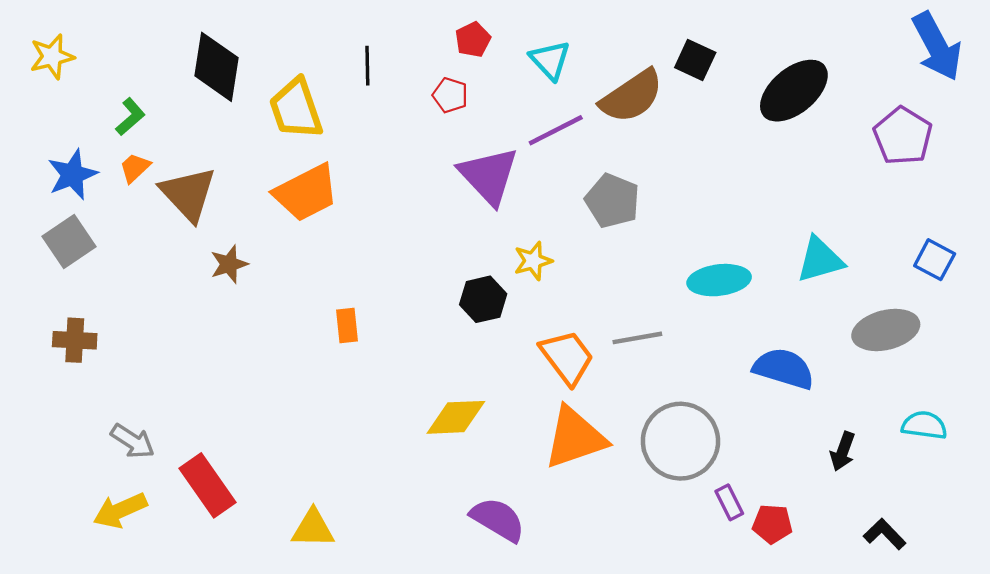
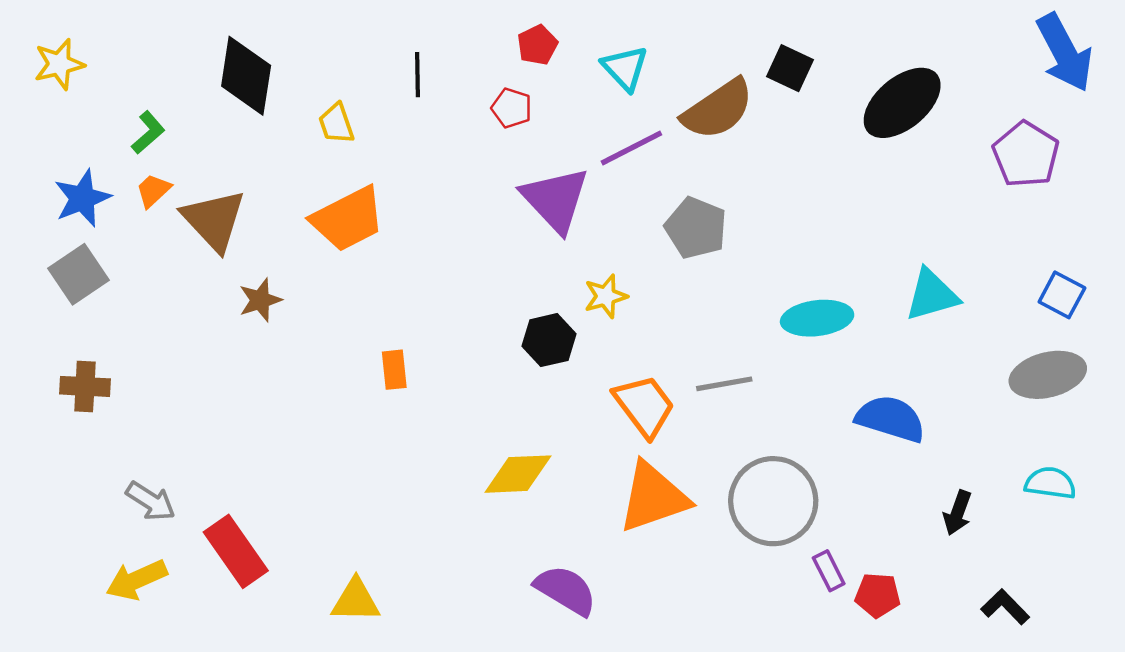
yellow trapezoid: (296, 109) -> (336, 124), size x0.6
gray ellipse: (886, 330) -> (1048, 375), moved

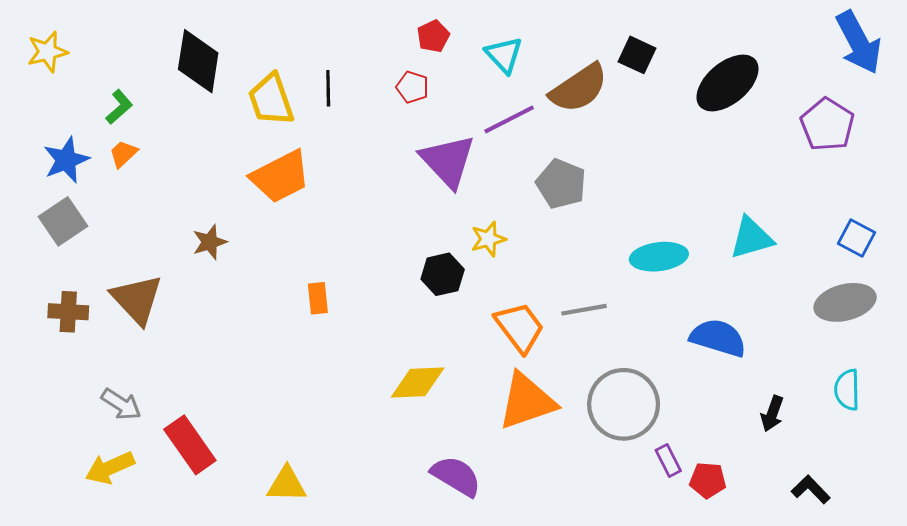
black line: (417, 75) -> (328, 88), moved
yellow trapezoid: (336, 124) -> (271, 100), size x1.6
brown triangle: (214, 220) -> (137, 299), moved
cyan semicircle: (1050, 483) -> (847, 390), turned -99

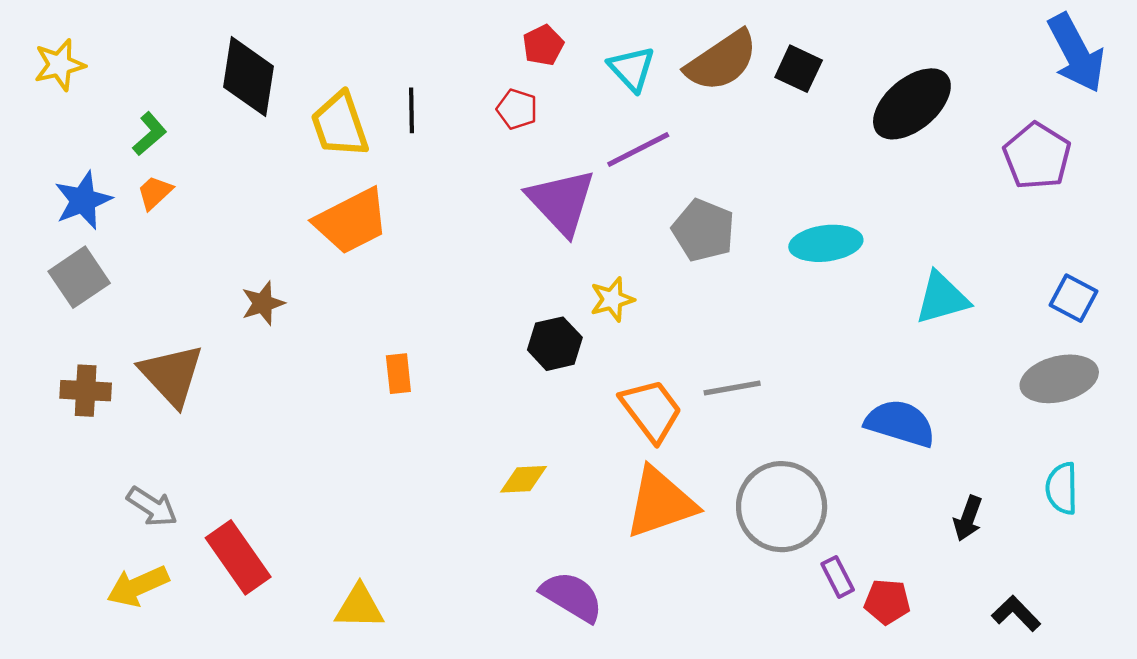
brown semicircle: (579, 88) -> (722, 61), moved
cyan ellipse: (659, 257) -> (826, 243), moved
yellow diamond: (418, 382) -> (524, 479), size x0.7

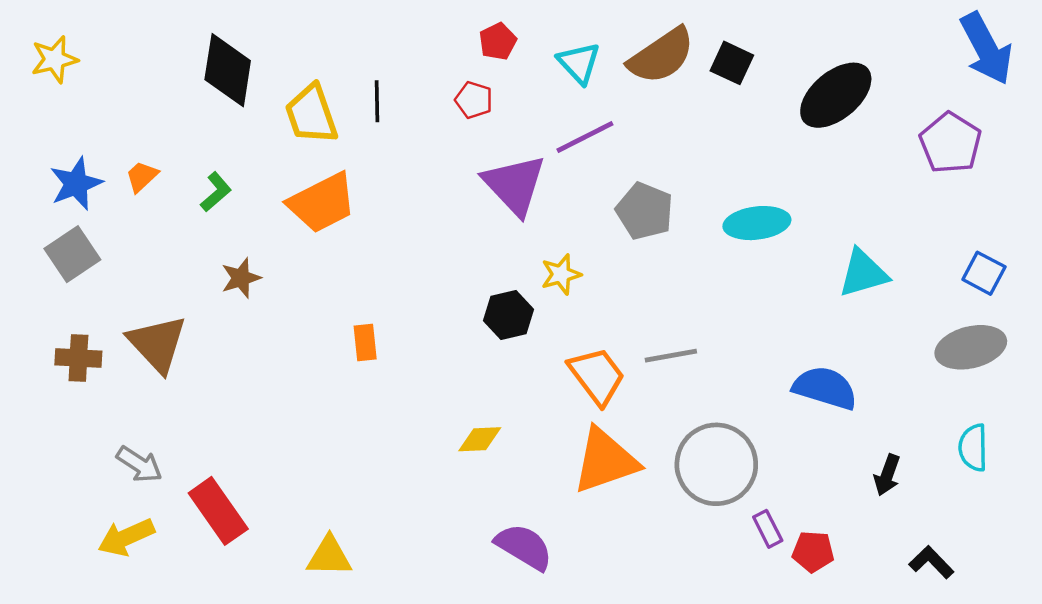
green L-shape: (149, 134) -> (216, 192), moved

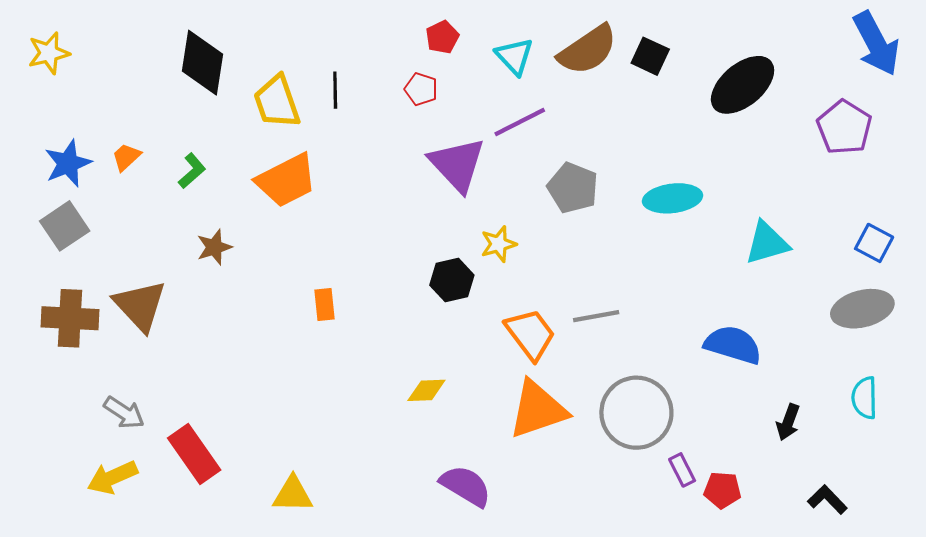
brown cross: (78, 358) -> (70, 318), size x1.4

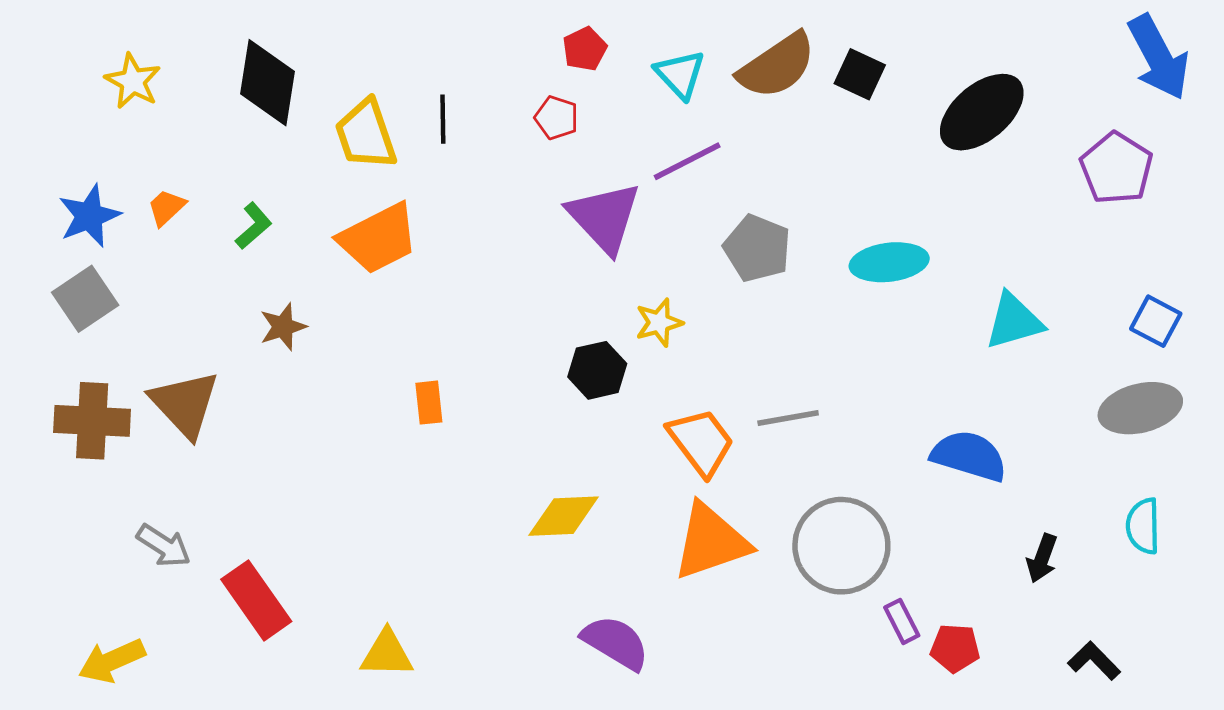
yellow star: (49, 53) -> (133, 81), moved, turned -30
yellow diamond: (426, 390) -> (564, 516), size x1.4
yellow arrow: (112, 477) -> (112, 661), moved

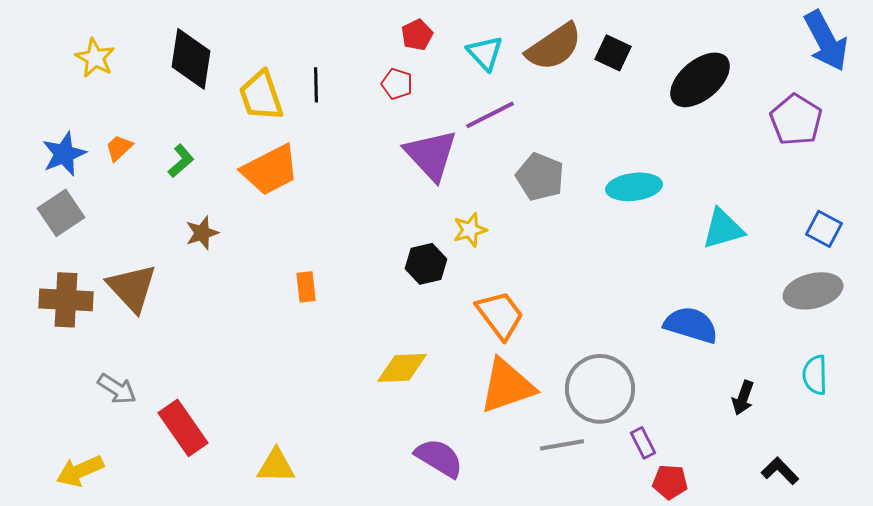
gray line: (788, 418) -> (562, 445), moved
red pentagon: (955, 648) -> (670, 482), moved

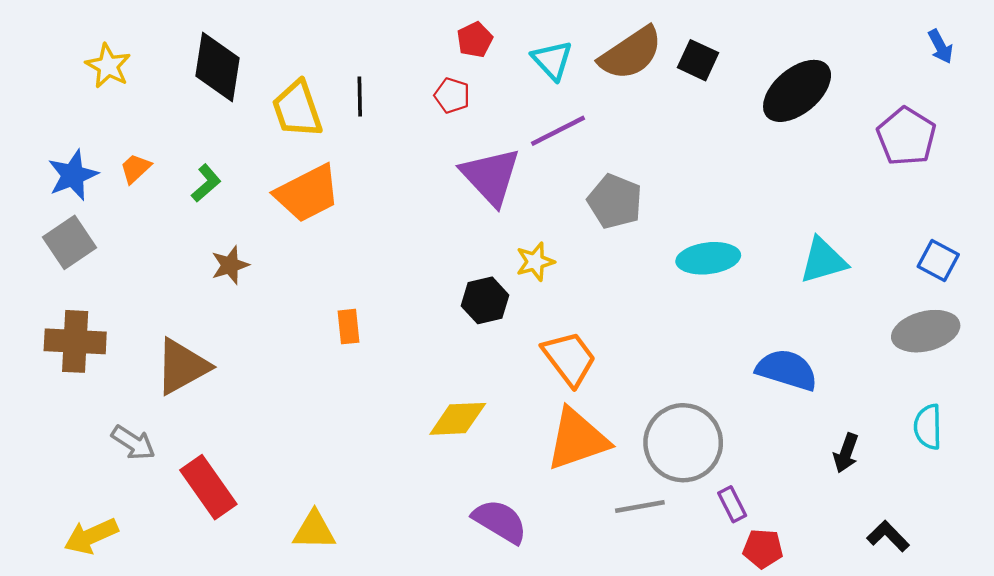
blue arrow: (826, 41) -> (940, 46), size x0.5
cyan ellipse: (634, 187) -> (708, 258), moved
brown triangle: (132, 288) -> (182, 366), moved, turned 44

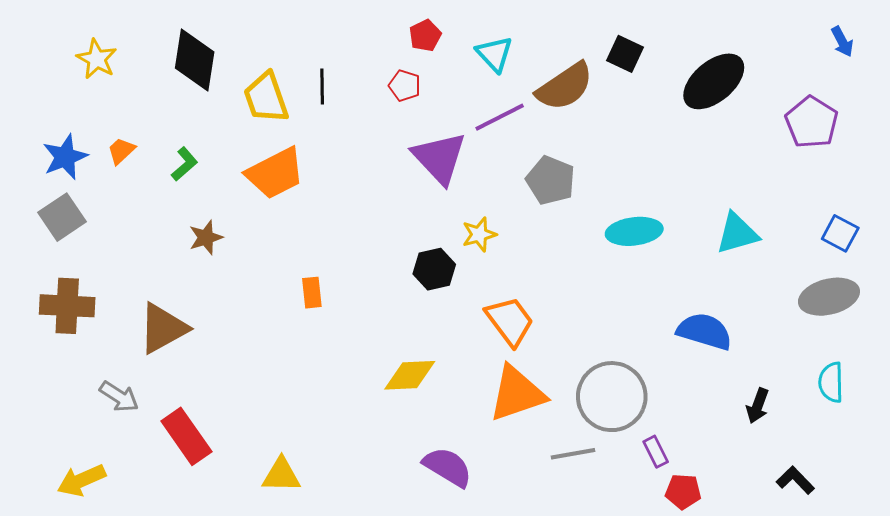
brown semicircle: (631, 53) -> (565, 87), moved

